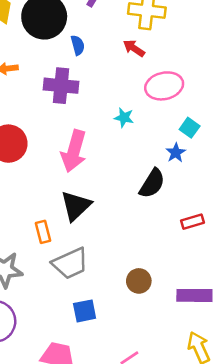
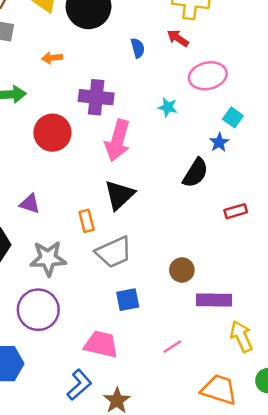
blue semicircle: (78, 45) -> (138, 48), moved
purple cross: (61, 86) -> (96, 97), moved
purple rectangle: (194, 295) -> (214, 300), moved

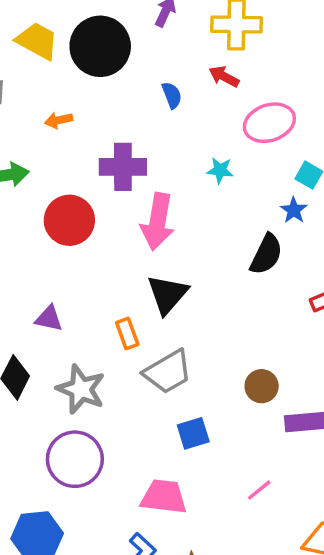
gray star: (48, 258) -> (81, 389), turned 30

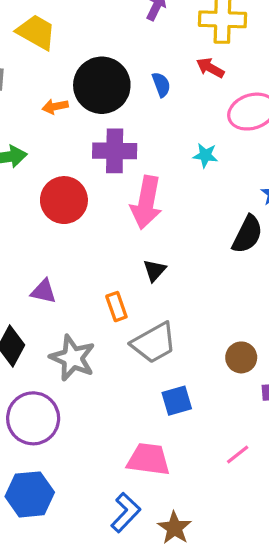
black circle: (100, 46) -> (102, 85), moved
black triangle: (167, 294) -> (155, 270), size x0.6
purple circle: (75, 459) -> (33, 418), moved

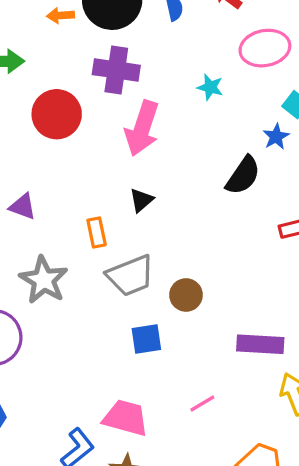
brown circle: (241, 357) -> (186, 295), moved
pink trapezoid: (148, 459) -> (126, 418), moved

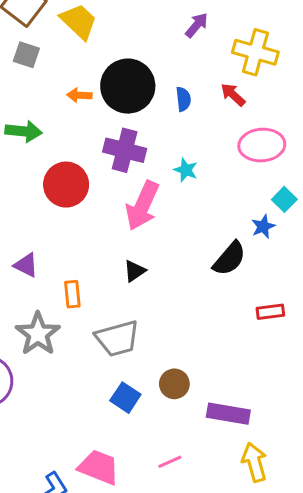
cyan star: (210, 87) -> (186, 170), moved
orange rectangle: (97, 232) -> (72, 294), moved
brown circle: (186, 295) -> (174, 384), moved
blue square: (146, 339) -> (125, 398), turned 36

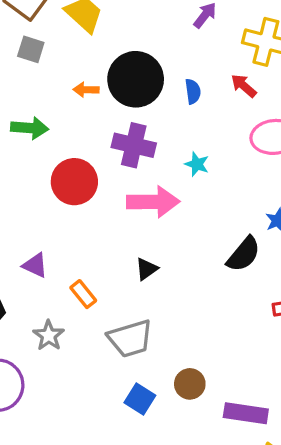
pink arrow: (142, 206) -> (153, 202), turned -114
orange rectangle: (72, 294) -> (83, 294), turned -32
gray star: (38, 334) -> (49, 336), size x0.7

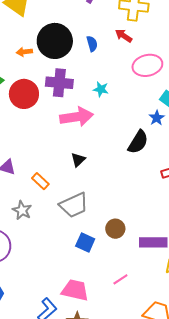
red circle: (74, 182) -> (24, 94), moved

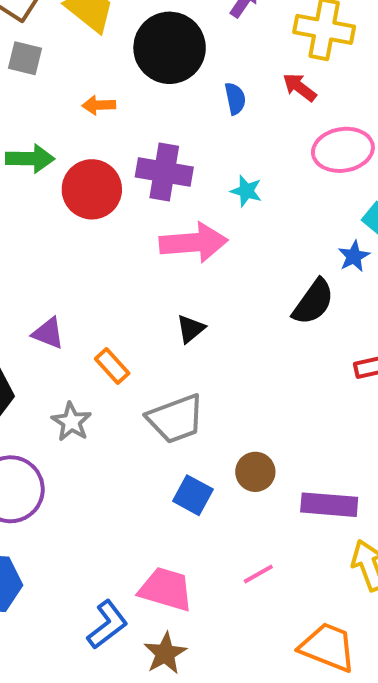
black circle: (55, 41) -> (170, 48), moved

